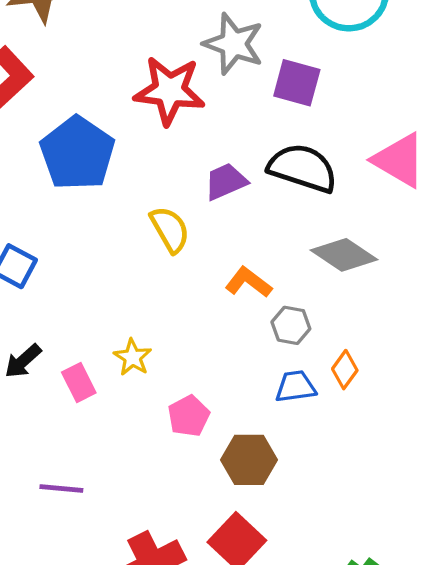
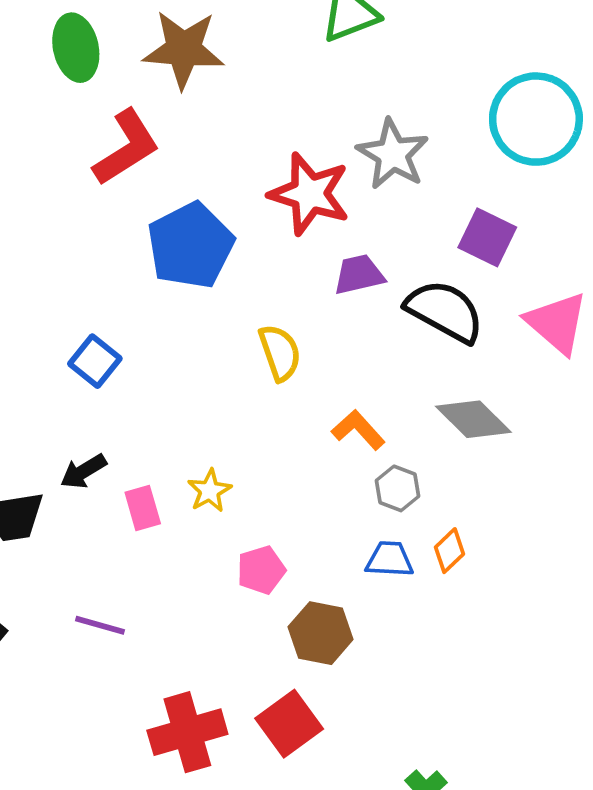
purple square: (297, 83) -> (487, 237), moved
purple trapezoid: (226, 182) -> (359, 275), moved

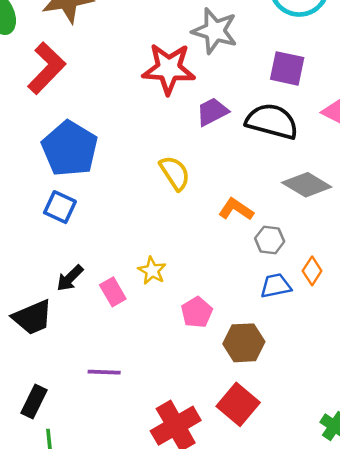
blue pentagon: (191, 245) -> (70, 149), moved

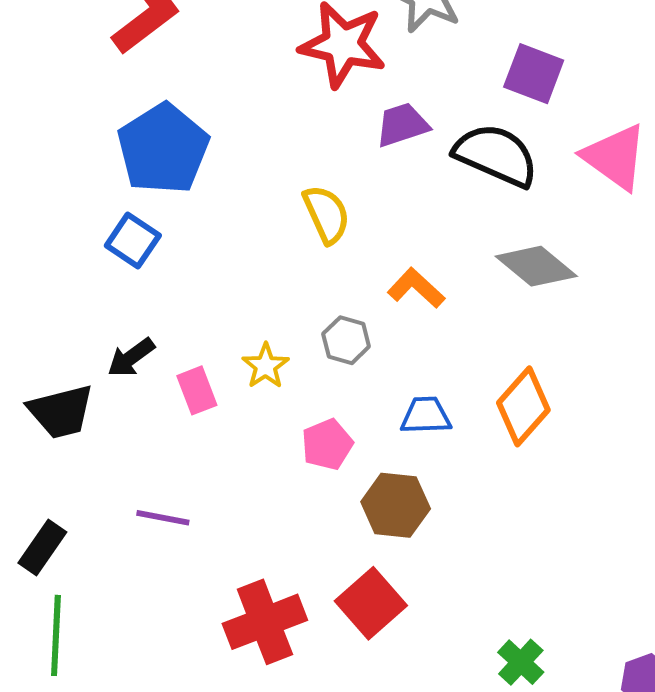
gray hexagon: (270, 240) -> (346, 340), moved
orange diamond: (312, 271) -> (523, 406), size x1.6
blue trapezoid: (276, 286) -> (426, 416), moved

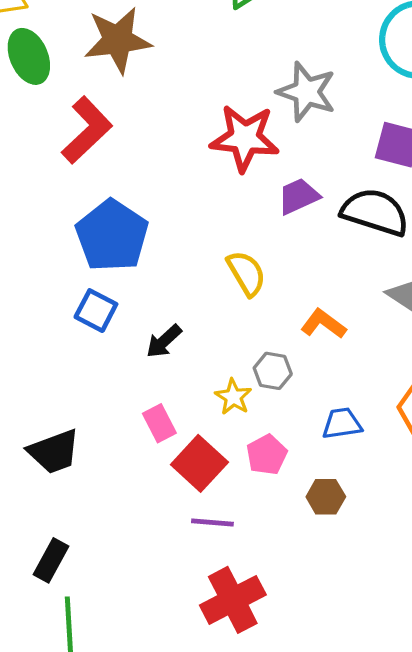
black arrow: (131, 357) -> (164, 341), moved
yellow star: (266, 366) -> (233, 397), moved
brown hexagon: (396, 505) -> (326, 497), size x0.7
purple line: (163, 518) -> (212, 522), moved
red square: (371, 603) -> (199, 463), moved

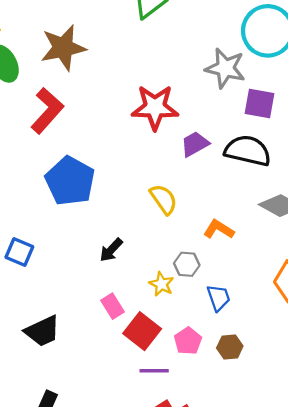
gray star: (306, 92) -> (225, 68), moved
blue square: (96, 311) -> (19, 252), moved
blue trapezoid: (342, 423) -> (219, 298), moved, turned 84
pink pentagon: (267, 455) -> (188, 341), moved

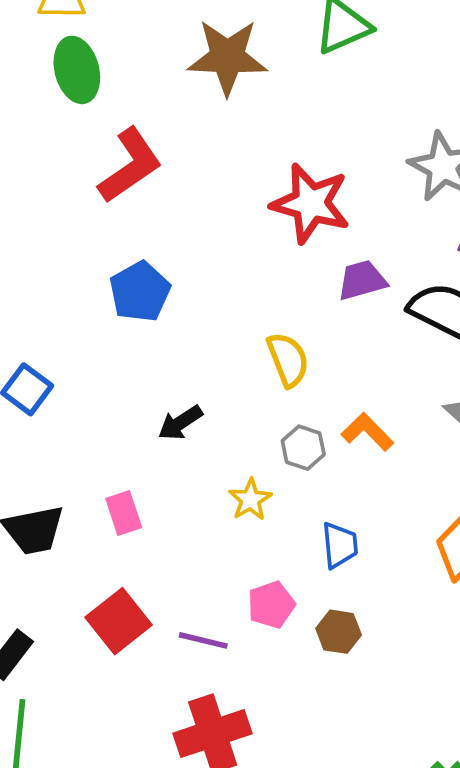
brown star: (63, 48) -> (227, 57), moved
blue pentagon: (70, 181) -> (140, 292), size x0.7
gray hexagon: (187, 264) -> (303, 448), moved
pink rectangle: (113, 306) -> (124, 513), moved
red square: (142, 331) -> (119, 621), moved

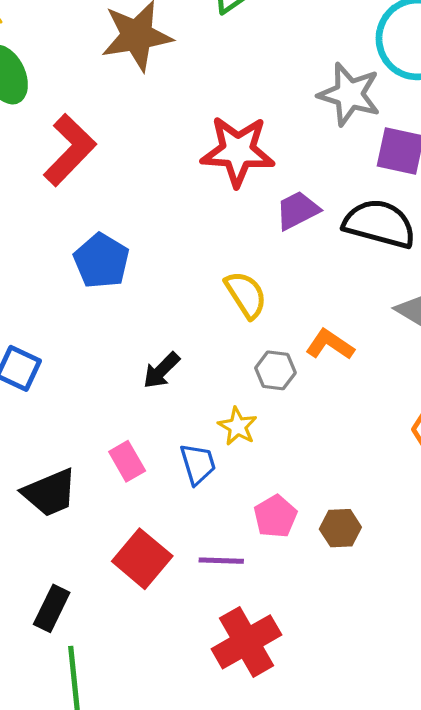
blue trapezoid: (340, 545) -> (198, 464), moved

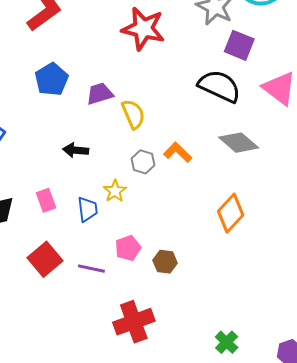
purple trapezoid: (298, 210) -> (100, 94), moved
black arrow: (161, 370) -> (76, 150), turned 40
red cross: (246, 642) -> (134, 322), moved

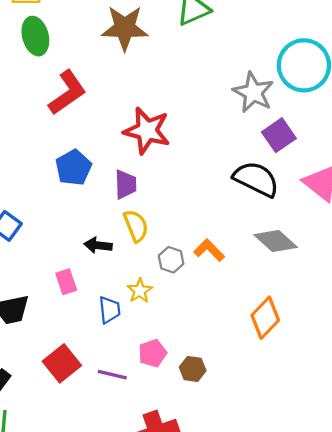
red star: (143, 29) -> (147, 131), moved
purple square: (239, 45) -> (279, 135), turned 32
purple trapezoid: (100, 94) -> (126, 184), turned 104
yellow semicircle: (133, 114) -> (136, 226), moved
pink rectangle: (46, 200) -> (66, 282), moved

